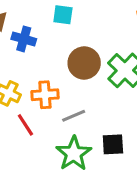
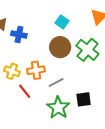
cyan square: (63, 15) -> (62, 22), moved, turned 32

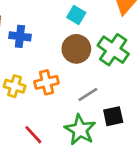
gray line: (56, 83) -> (88, 95), moved
red line: (25, 91) -> (33, 135), moved

